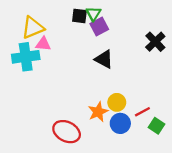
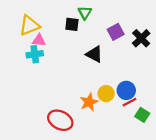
black square: (79, 16) -> (72, 24), moved
purple square: (99, 26) -> (116, 32), moved
cyan cross: (26, 57) -> (35, 54), moved, size x0.7
blue circle: (120, 123) -> (126, 90), moved

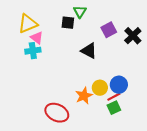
pink triangle: (39, 40) -> (37, 38), turned 32
red line: (129, 102) -> (114, 97), moved
green square: (142, 115) -> (114, 108), moved, turned 32

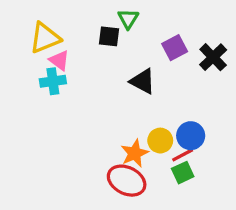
red ellipse: (57, 113) -> (127, 181), moved

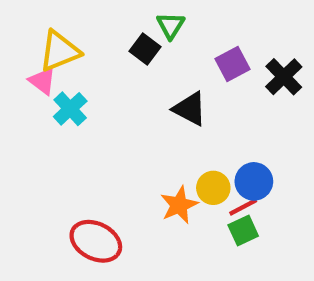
black square: (109, 36) -> (145, 49), turned 30
pink triangle: (59, 60) -> (42, 81), moved
cyan cross: (53, 81) -> (70, 109), turned -35
red ellipse: (127, 181) -> (96, 241), moved

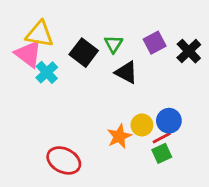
green triangle: (171, 25) -> (114, 44), moved
black square: (145, 49) -> (84, 53), moved, size x1.4
yellow triangle: (59, 51) -> (40, 34), turned 32
pink triangle: (42, 81) -> (28, 54), size x1.5

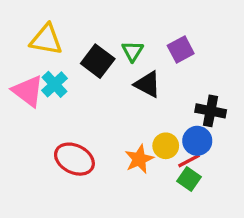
black cross: (189, 51) -> (211, 111), moved, turned -35
pink triangle: (28, 54) -> (28, 91), moved
green square: (162, 153) -> (189, 179), turned -30
red ellipse: (64, 160) -> (74, 159), moved

